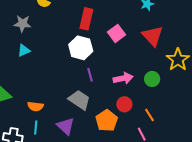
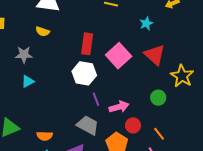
pink square: (117, 33) -> (119, 56), size x1.4
pink arrow: (123, 78) -> (119, 107), moved

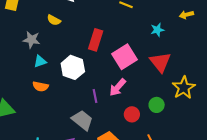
white hexagon: (84, 73) -> (73, 67), moved
cyan triangle: (28, 81) -> (40, 61), moved
pink arrow: (119, 107) -> (118, 87), moved, turned 138
red circle: (133, 125) -> (132, 114), moved
orange semicircle: (45, 136) -> (40, 86), moved

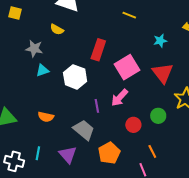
orange semicircle: (40, 86) -> (46, 117), moved

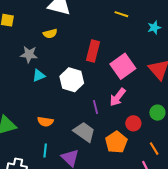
yellow semicircle: (57, 29) -> (50, 34), turned -40
cyan star: (160, 41) -> (154, 28), moved
cyan line: (38, 153) -> (45, 151), moved
orange pentagon: (109, 153) -> (116, 142), moved

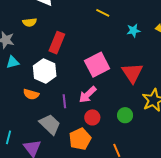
red rectangle: (93, 51) -> (57, 43), moved
orange semicircle: (45, 122) -> (31, 94), moved
red circle: (133, 123) -> (92, 117), moved

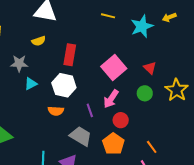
cyan star: (133, 31) -> (142, 26), size x1.6
red triangle: (132, 73) -> (150, 68), size x0.6
green circle: (125, 115) -> (145, 93), moved

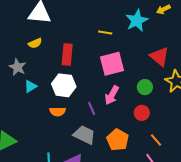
yellow line: (108, 16) -> (105, 32), moved
gray star: (19, 63) -> (17, 67), turned 30
pink square: (114, 68) -> (112, 64), turned 30
red triangle: (150, 68) -> (159, 57), moved, size x1.5
red circle: (121, 120) -> (142, 113), moved

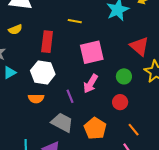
yellow line: (105, 32) -> (75, 21), moved

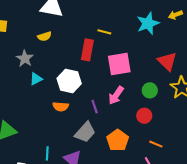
red rectangle: (47, 42) -> (87, 50), moved
gray trapezoid: (62, 122) -> (85, 132), turned 100
orange line: (134, 130) -> (156, 144), turned -32

